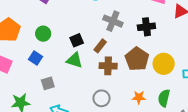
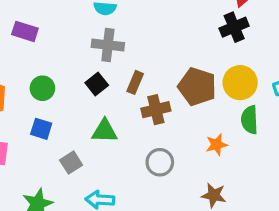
gray cross: (113, 21) -> (108, 45), moved
black cross: (146, 27) -> (234, 27), moved
green triangle: (74, 60) -> (105, 131), moved
green semicircle: (164, 98) -> (250, 120), moved

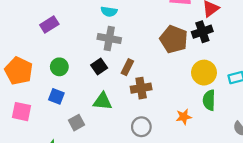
purple rectangle: (25, 31) -> (49, 24), turned -54
brown pentagon: (197, 87) -> (174, 39), moved

